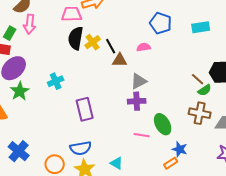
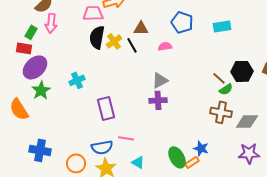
brown triangle: (120, 60) -> (141, 28), moved
green ellipse: (163, 124) -> (177, 157), moved
pink line: (142, 135) -> (126, 138), moved
blue cross: (19, 151) -> (40, 150), turned -30

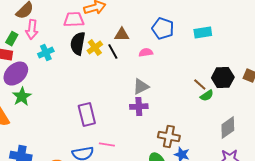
cyan cross: (77, 80) -> (46, 53), moved
brown cross: (221, 112) -> (169, 137), moved
gray diamond: (247, 121) -> (228, 128), turned -35

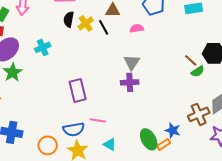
black semicircle: (78, 44) -> (69, 19), size x0.7
cyan cross: (46, 53) -> (43, 47), moved
gray triangle: (141, 87) -> (132, 62), turned -30
brown cross: (169, 137) -> (199, 114), moved, turned -35

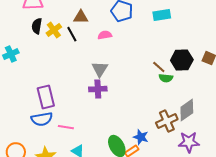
green semicircle: (198, 71) -> (166, 78), turned 40
blue semicircle: (74, 129) -> (42, 119), moved

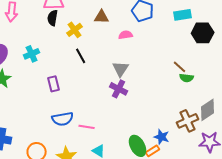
black semicircle: (37, 26) -> (53, 18), moved
black line: (72, 34) -> (81, 56), moved
black hexagon: (182, 60) -> (203, 33), moved
purple cross: (98, 89) -> (119, 89), turned 30
purple rectangle: (46, 97) -> (54, 84), moved, size x0.7

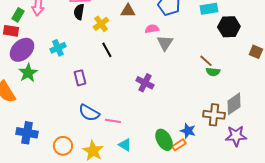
gray triangle: (121, 69) -> (165, 43), moved
blue semicircle: (63, 119) -> (89, 113), turned 40
brown cross: (188, 121) -> (214, 115), turned 30

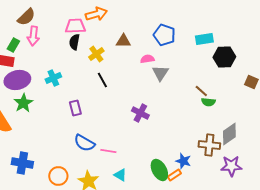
purple ellipse: (22, 50) -> (17, 80), turned 30

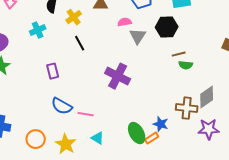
black hexagon: (224, 57) -> (167, 27), moved
cyan cross: (53, 78) -> (38, 30), moved
brown line: (201, 91) -> (179, 54), turned -56
purple cross: (140, 113) -> (118, 76), size x1.4

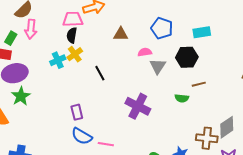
yellow cross: (74, 17) -> (75, 54), moved
green semicircle: (186, 65) -> (182, 98), moved
purple rectangle: (53, 71) -> (77, 112), moved

